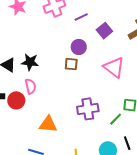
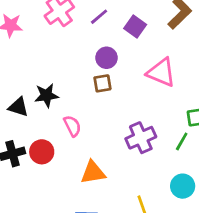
pink semicircle: (30, 86) -> (72, 126), moved

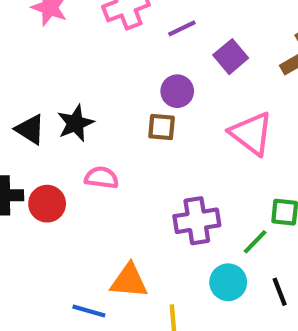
black star: (46, 95) -> (75, 123), turned -30
pink semicircle: (72, 126) -> (102, 178), turned -70
orange triangle: (93, 173) -> (129, 281), moved
cyan circle: (183, 186) -> (228, 282), moved

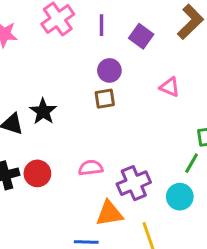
purple line: (182, 28) -> (102, 25), turned -50
pink triangle: (251, 133) -> (170, 87), size x0.6
pink semicircle: (102, 178) -> (91, 168), moved
purple cross: (197, 221) -> (134, 183), moved

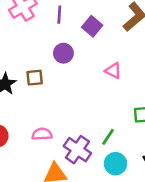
brown square: (105, 99) -> (35, 78), moved
green line: (192, 163) -> (108, 137), moved
purple cross: (134, 183) -> (77, 150), turned -36

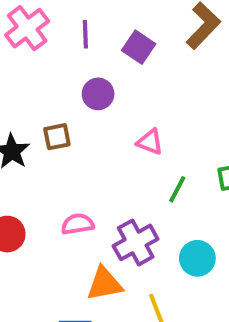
pink triangle: (113, 71) -> (150, 142), moved
green line: (108, 137) -> (177, 189), moved
purple cross: (77, 150) -> (136, 242), turned 32

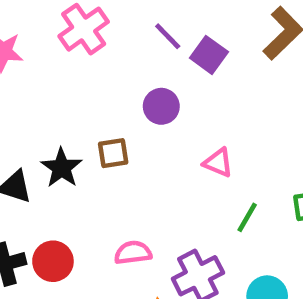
purple line: (85, 34) -> (168, 36), moved, turned -44

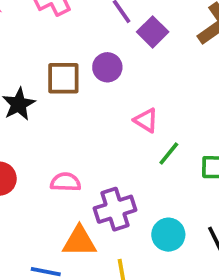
brown square: (113, 153) -> (63, 78), moved, size x1.4
green line: (247, 217) -> (169, 154), moved

